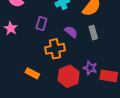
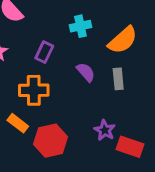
orange cross: (55, 49) -> (34, 90), moved
red hexagon: (69, 76) -> (51, 141), moved

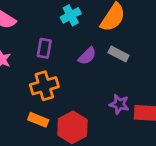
purple semicircle: (86, 72) -> (87, 56), turned 102
gray rectangle: (118, 79) -> (119, 54), turned -42

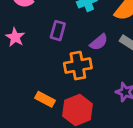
orange cross: (44, 86) -> (78, 66), moved

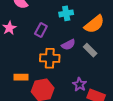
orange rectangle: (45, 99) -> (21, 77), turned -40

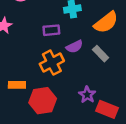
purple rectangle: (41, 30) -> (51, 30), moved, turned 56
orange cross: (50, 58) -> (52, 63), turned -30

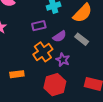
purple star: (87, 95) -> (63, 60), moved
red hexagon: (43, 101) -> (55, 85), moved

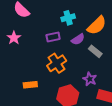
purple semicircle: (60, 36) -> (78, 39), moved
purple star: (63, 60) -> (90, 79), moved

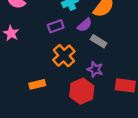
gray rectangle: (95, 51) -> (99, 41), moved
purple star: (90, 79) -> (95, 69), moved

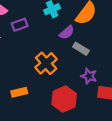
purple rectangle: (56, 26) -> (20, 25), moved
purple star: (95, 69) -> (89, 76), moved

